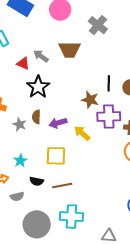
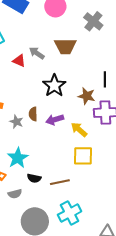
black star: (38, 87) -> (54, 86), moved
yellow square: (56, 156) -> (83, 156), moved
cyan star: (20, 161) -> (18, 158), size x1.5
cyan cross: (71, 217) -> (70, 213), turned -30

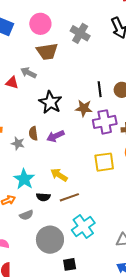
brown trapezoid: (65, 46) -> (47, 51), moved
yellow arrow: (79, 130) -> (59, 175), moved
yellow square: (83, 156) -> (104, 162), moved

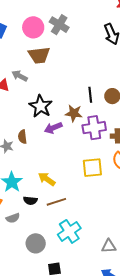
gray cross: (80, 33) -> (59, 25), moved
purple arrow: (56, 136) -> (53, 128), moved
gray circle: (50, 240) -> (36, 243), size x0.7

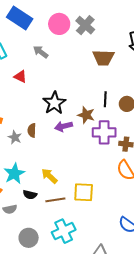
brown trapezoid: (39, 55) -> (103, 58), moved
gray arrow: (20, 76) -> (41, 52), moved
yellow square: (92, 168) -> (84, 192), moved

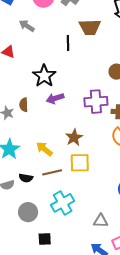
black line: (105, 99) -> (68, 43), moved
brown star: (86, 115) -> (74, 137), moved, turned 30
black semicircle: (30, 195) -> (26, 178), moved

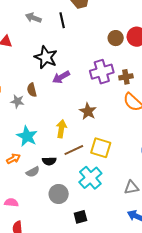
gray arrow: (27, 26) -> (33, 18), moved
yellow arrow: (44, 149) -> (61, 129), turned 72
yellow square: (80, 163) -> (101, 148), moved, turned 30

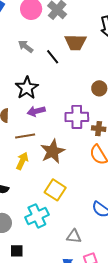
black line: (62, 20) -> (53, 57), turned -42
brown star: (88, 111) -> (53, 151), size x1.4
brown line: (74, 150) -> (25, 136), moved

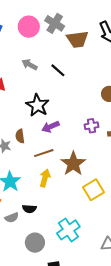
brown trapezoid: (75, 42) -> (77, 39), moved
purple cross: (77, 117) -> (92, 126), size x0.6
yellow square: (55, 190) -> (94, 190), moved, turned 35

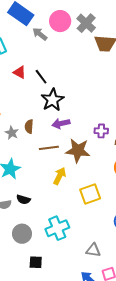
gray arrow: (30, 65) -> (40, 34), moved
black line: (58, 70) -> (41, 77), moved
brown star: (73, 164) -> (78, 150), moved, turned 30
yellow arrow: (45, 178) -> (60, 176), moved

